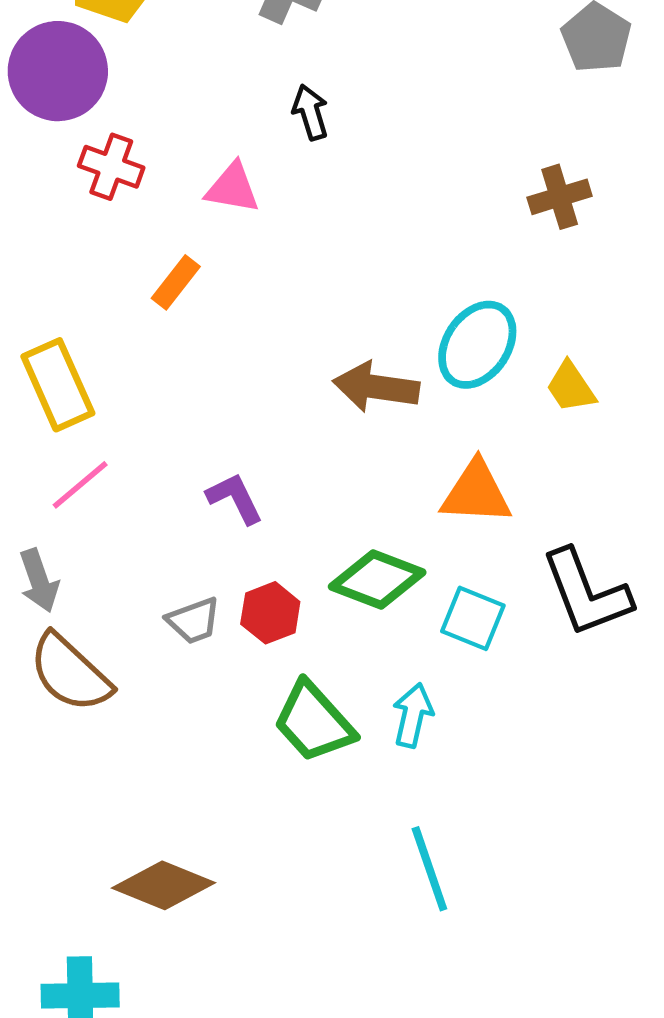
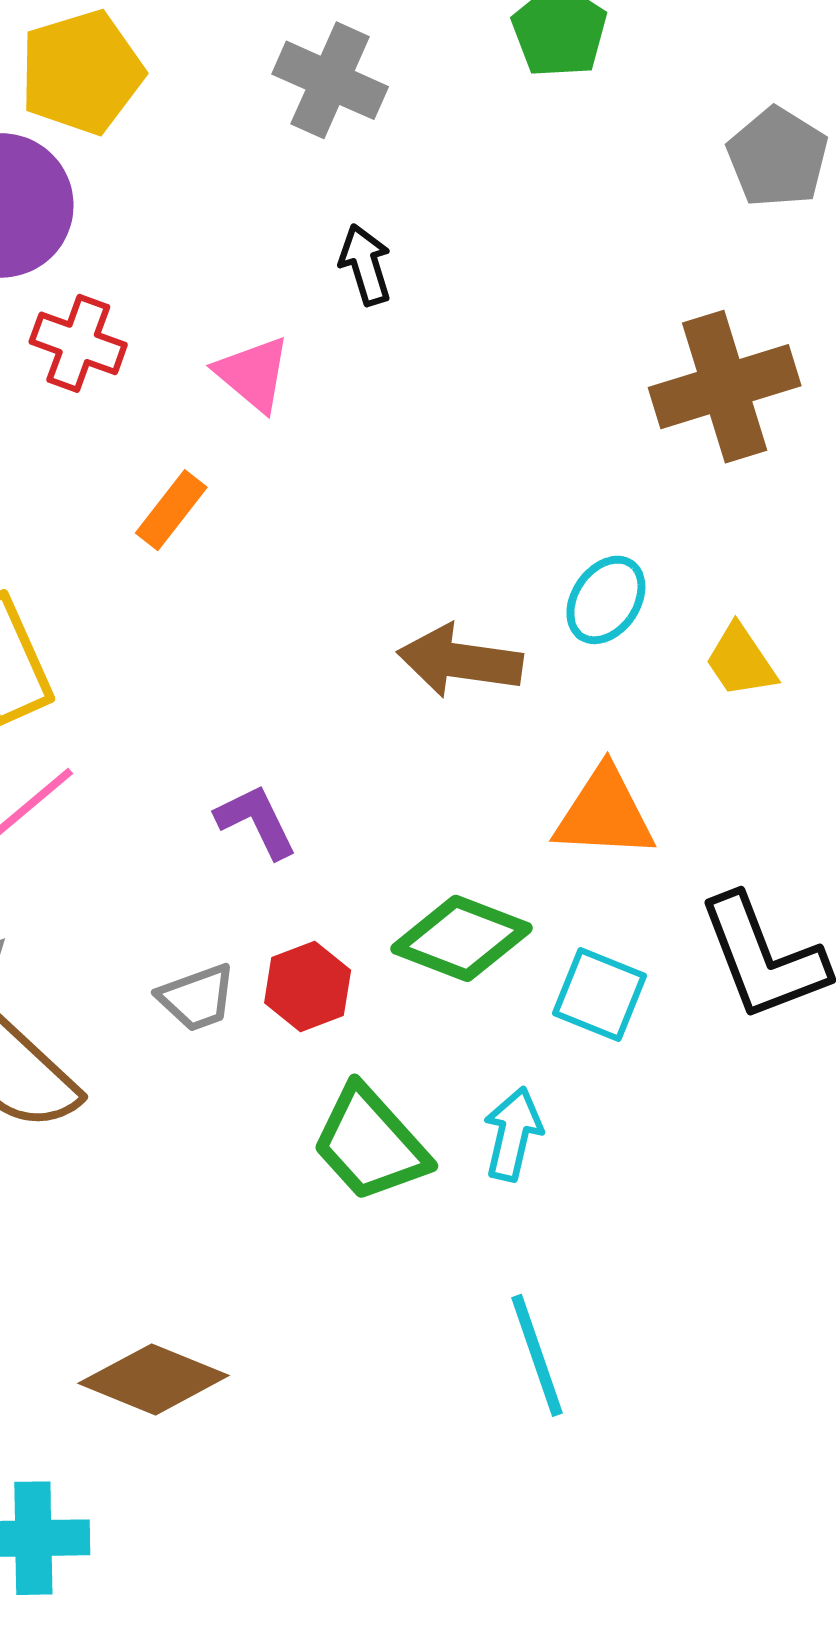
pink triangle: (233, 188) -> (253, 374), turned 30
brown cross: (560, 197) -> (725, 387), size x1.6
cyan ellipse: (477, 345) -> (606, 600), size x0.7

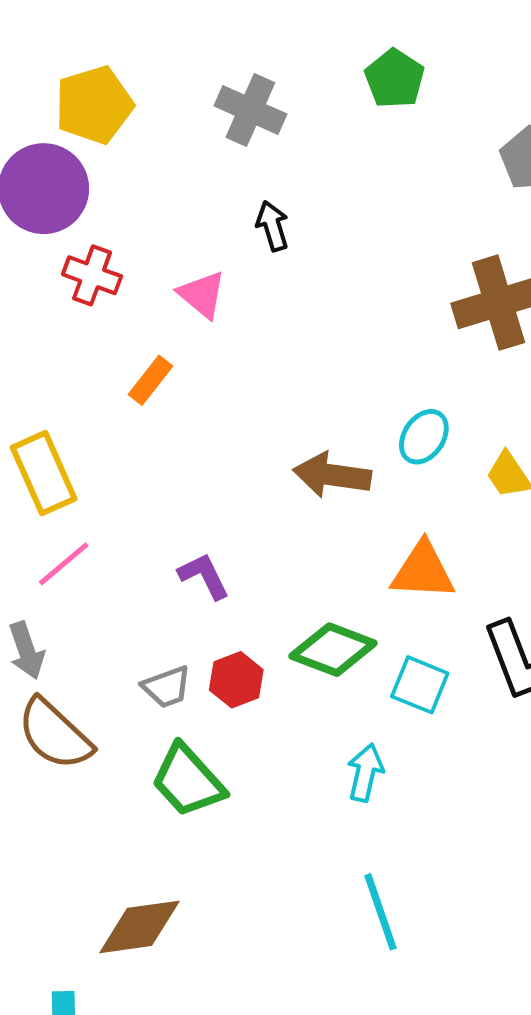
green trapezoid: (370, 1144) -> (188, 781), moved
brown diamond: (154, 1379) -> (139, 927), turned -30

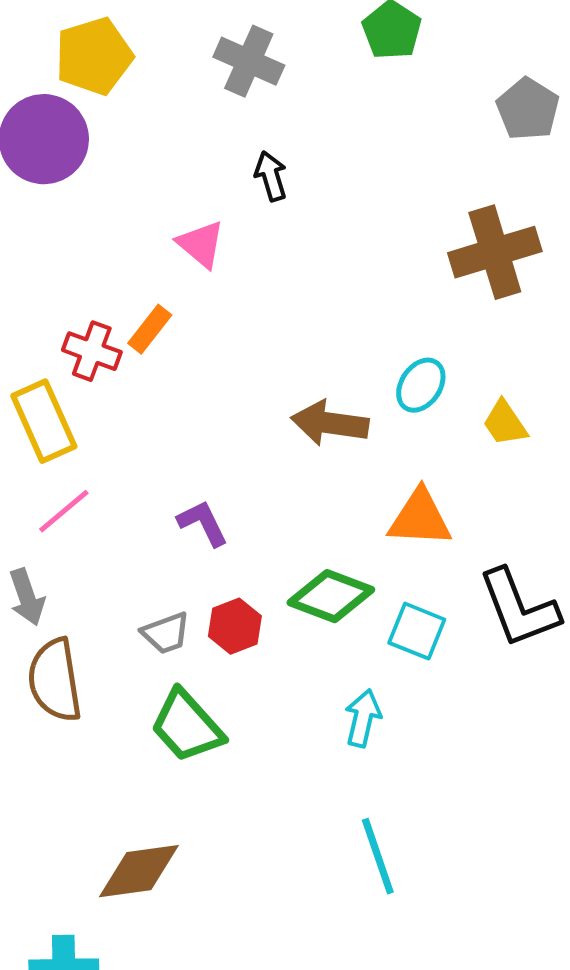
red cross: (92, 275) -> (92, 351), moved
brown semicircle: (55, 734) -> (55, 680), turned 38

